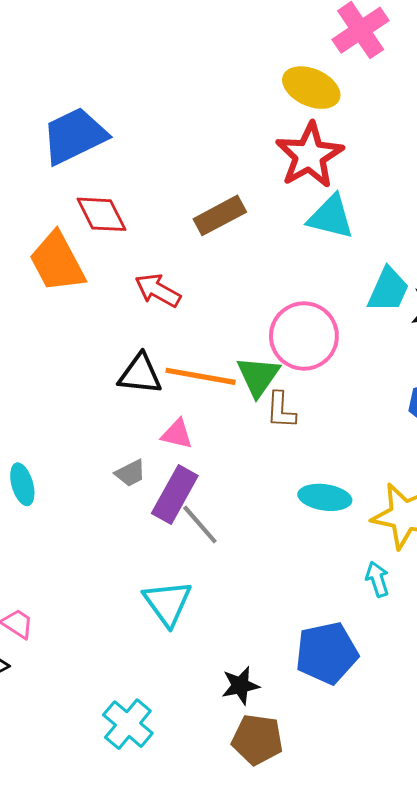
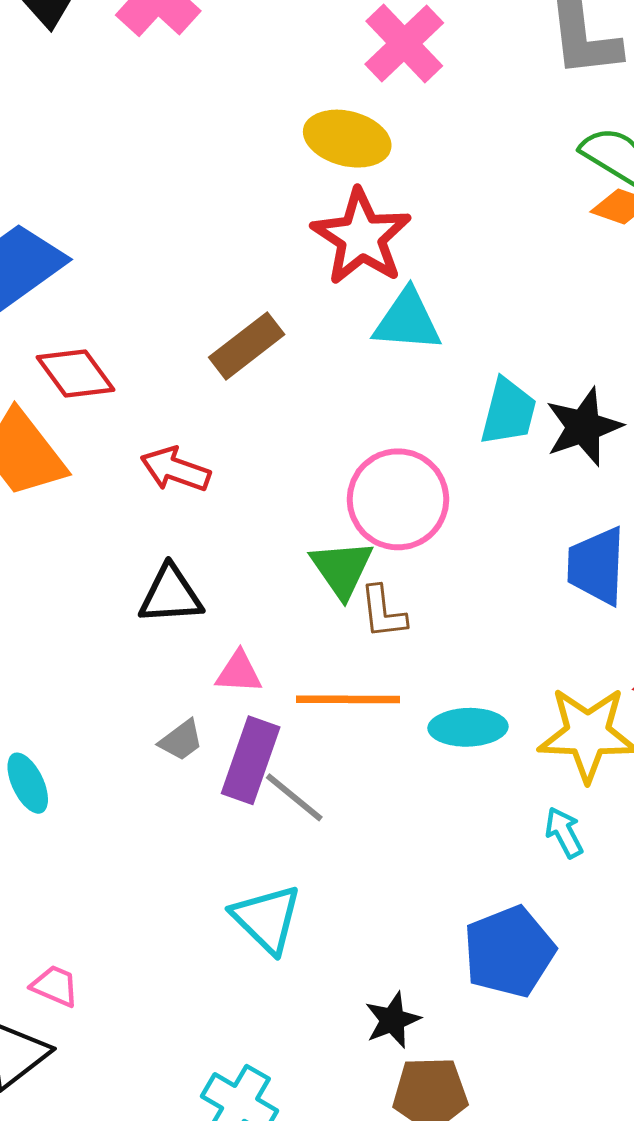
orange line: (201, 376) -> (348, 699), moved

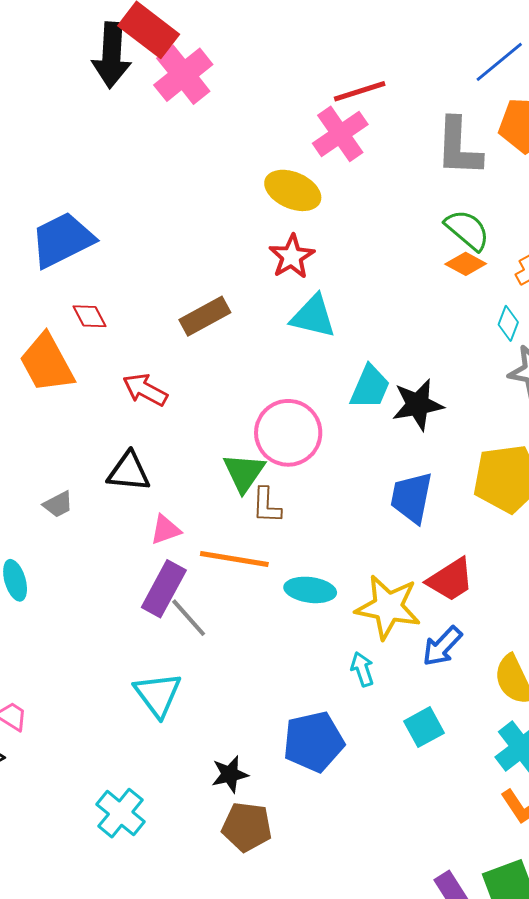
red star: (361, 237) -> (292, 257), size x0.7
red diamond: (75, 374) -> (90, 316), size x0.7
pink triangle: (239, 672) -> (165, 530), turned -32
gray trapezoid: (181, 740) -> (58, 504), moved

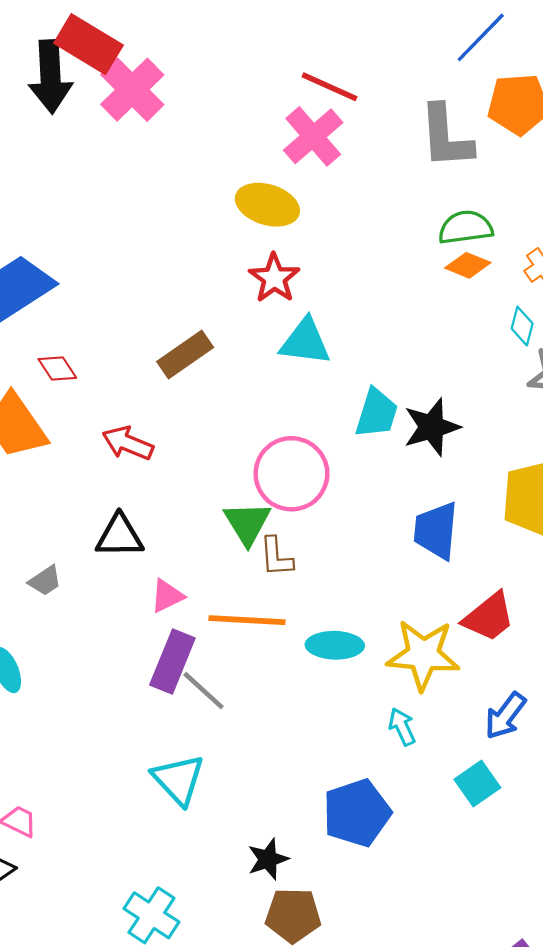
red line: (360, 91) -> (329, 87), turned 48
green semicircle: (467, 230) -> (465, 227), turned -42
blue arrow: (442, 646) -> (505, 716), moved

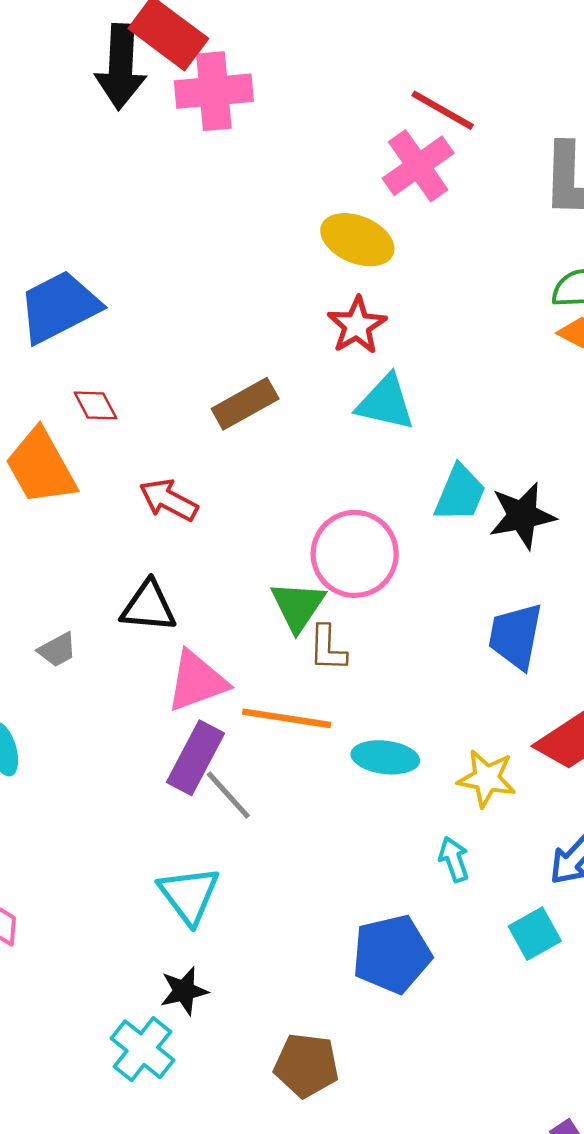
pink cross: (132, 90) -> (214, 91), turned 34
pink triangle: (167, 596) -> (197, 681), size x1.6
yellow star: (423, 655) -> (487, 778), size x0.7
black star: (268, 859) -> (184, 991), moved

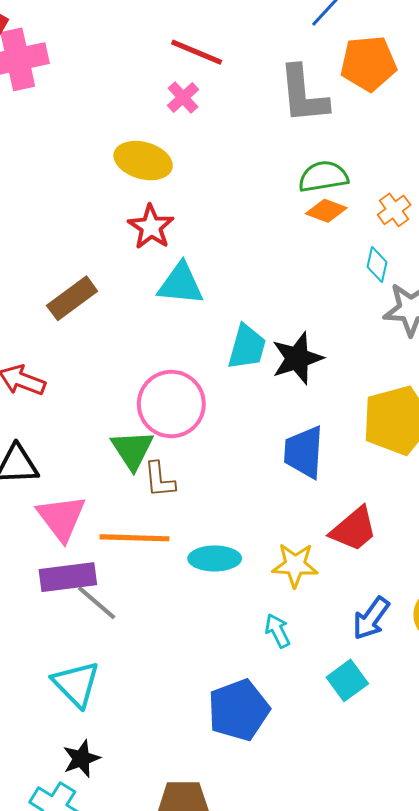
pink cross: (418, 166) -> (183, 97), size x0.6
pink triangle: (197, 681) -> (61, 518), turned -40
purple rectangle: (196, 758) -> (68, 577), turned 62

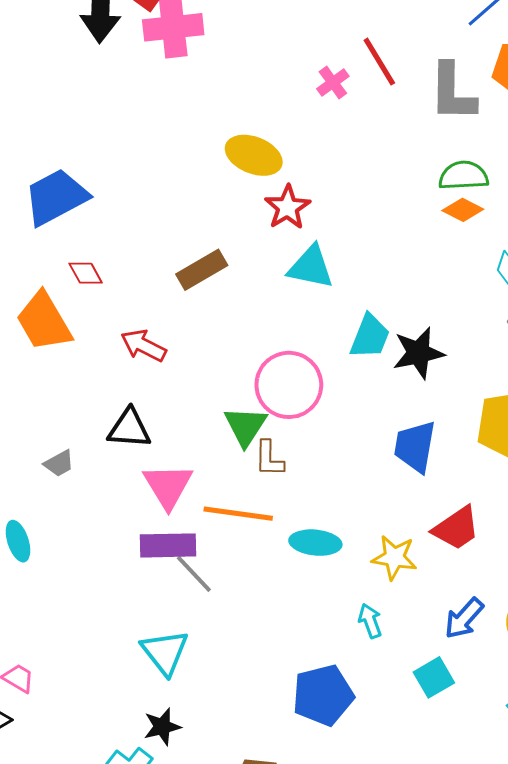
red line: (197, 52) -> (379, 62), moved, turned 30
yellow ellipse: (143, 161) -> (254, 155), moved

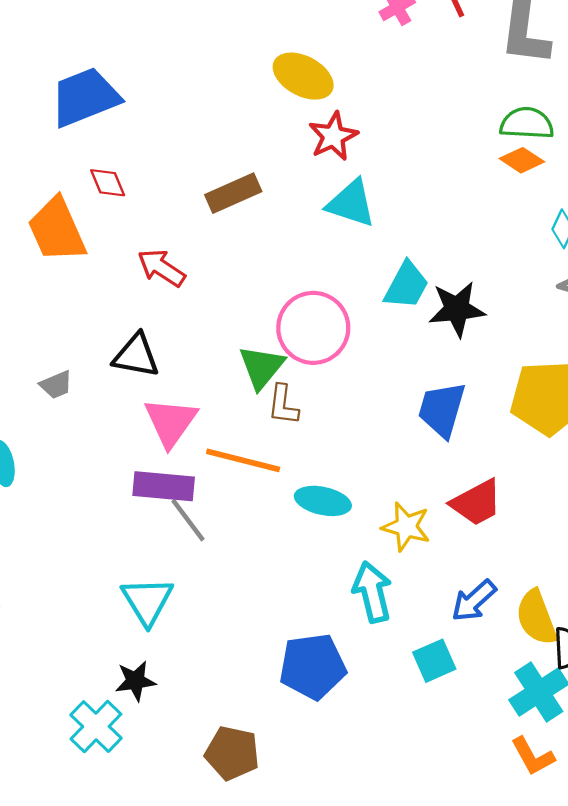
cyan arrow: (370, 621) -> (372, 592), size x1.6

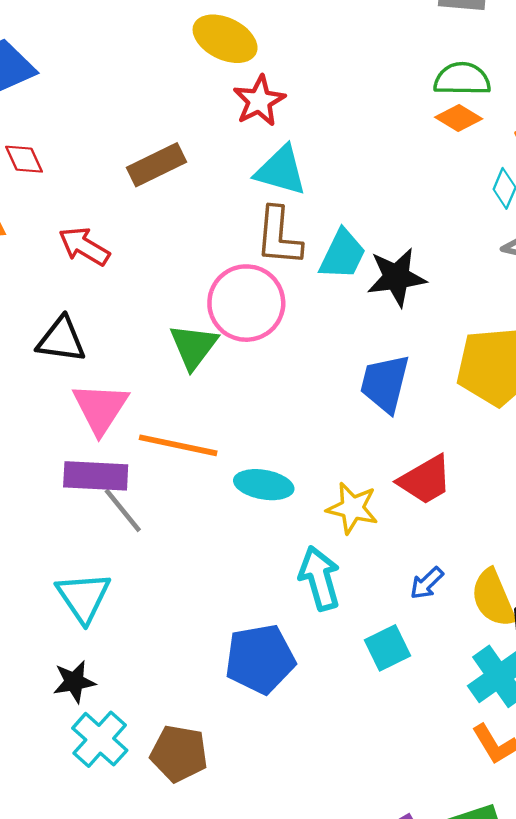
brown L-shape: (283, 405) -> (279, 236), moved, size x1.4
blue arrow: (474, 601) -> (427, 583), size x0.7
cyan cross: (96, 727) -> (100, 739), moved

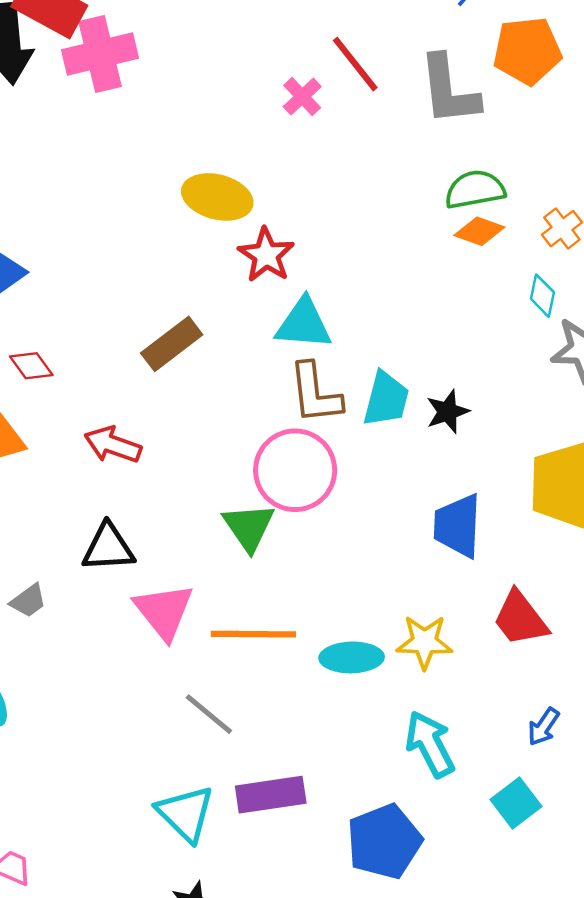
black star: (397, 277) -> (448, 412), size x0.7
purple rectangle: (96, 476) -> (271, 795), moved
red trapezoid: (425, 480) -> (520, 619), turned 94
yellow star: (352, 508) -> (424, 642), moved

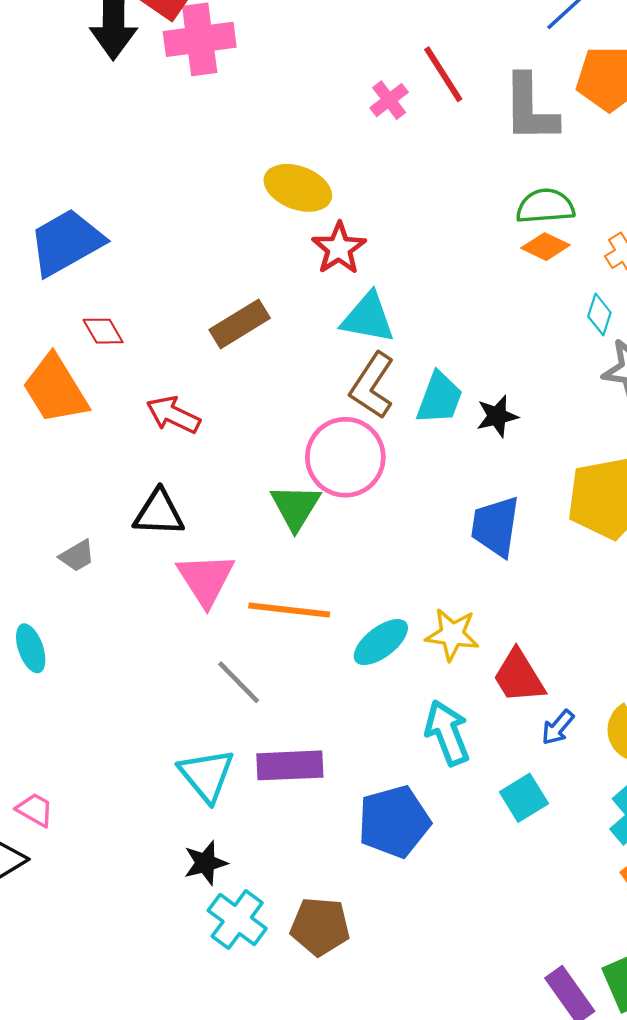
brown L-shape: (315, 393) -> (372, 386), turned 34
red trapezoid: (520, 619) -> (519, 677), moved
cyan ellipse: (352, 657) -> (381, 642), turned -42

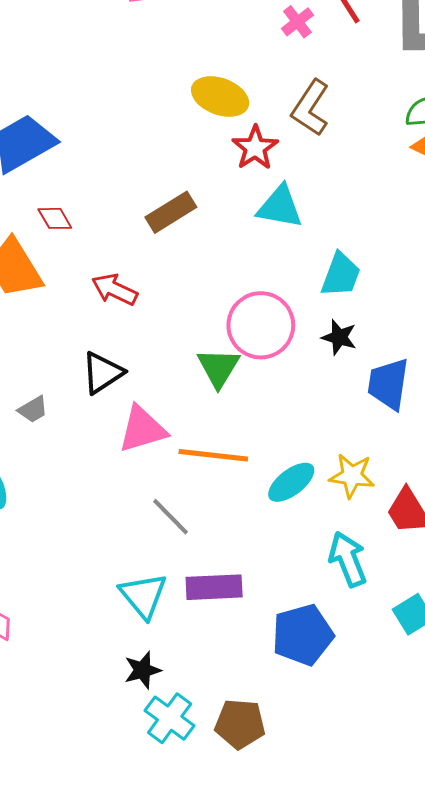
brown L-shape: (372, 386) -> (310, 108), moved
black star: (497, 416) -> (339, 337), moved, turned 30
black triangle: (159, 513) -> (102, 373), turned -36
pink triangle: (206, 579) -> (142, 429), turned 46

